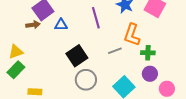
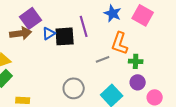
brown arrow: (33, 25) -> (21, 33), size x1.5
blue triangle: (61, 25) -> (49, 33), turned -32
black square: (77, 56) -> (65, 36), moved, turned 30

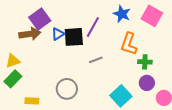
purple line: (84, 26) -> (93, 27), turned 45
gray line: (103, 59) -> (96, 60), moved
gray circle: (74, 88) -> (67, 89), moved

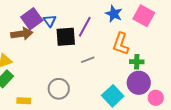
blue triangle: (58, 34) -> (50, 21), moved, turned -32
purple circle: (147, 83) -> (139, 83), size x1.5

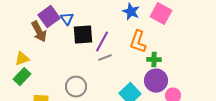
purple line: (85, 27) -> (102, 42), moved
brown arrow: (22, 34) -> (39, 32), turned 70

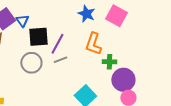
purple circle: (156, 81) -> (123, 80), moved
gray circle: (76, 87) -> (31, 63), moved

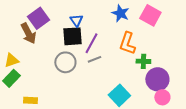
blue triangle: (22, 21) -> (76, 20), moved

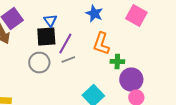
pink square: (150, 15) -> (136, 16), moved

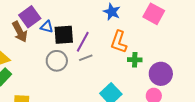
blue triangle: (50, 20) -> (47, 27), moved, turned -40
purple circle: (131, 80) -> (161, 74), moved

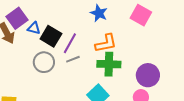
black square: (64, 35) -> (51, 36), turned 35
orange L-shape: (119, 42) -> (106, 43), turned -120
green cross: (135, 60) -> (109, 64), moved, size x1.6

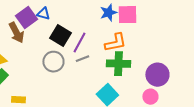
blue star: (99, 13) -> (108, 13), turned 30
pink square: (141, 15) -> (127, 15), moved, turned -30
blue triangle: (34, 28) -> (43, 14), moved

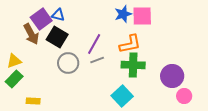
black square: (60, 36) -> (57, 37), moved
pink circle: (150, 97) -> (184, 96), moved

